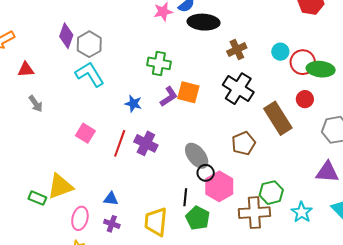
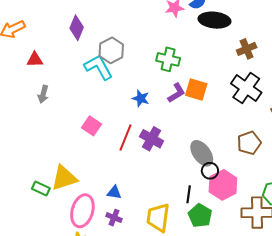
gray hexagon: (89, 44) -> (111, 50), moved
gray arrow: (36, 104) -> (43, 94), turned 48
pink ellipse: (80, 218) -> (82, 211), size x1.4

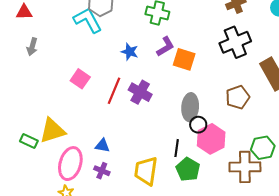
black cross: (246, 88) -> (235, 42), turned 32
orange square: (196, 90) -> (184, 59), moved
gray ellipse: (202, 153) -> (190, 107), turned 40

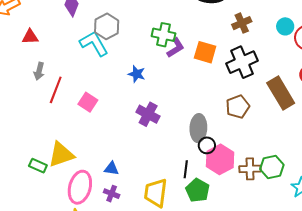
purple L-shape: (165, 47) -> (176, 48), moved
orange square: (184, 59) -> (205, 52), moved
red line: (114, 91) -> (56, 90), moved
brown pentagon: (238, 97) -> (238, 107), moved
brown cross: (245, 167) -> (250, 169), moved, size x0.7

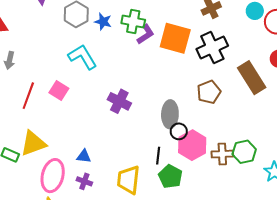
cyan L-shape: (94, 43) -> (83, 57), moved
orange square: (205, 52) -> (175, 38), size x1.4
blue star: (137, 74) -> (103, 22), moved
red line: (56, 90) -> (28, 96), moved

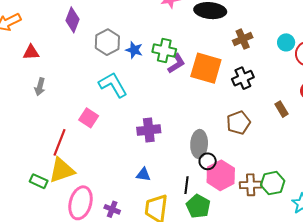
black cross: (212, 47) -> (243, 78), size x0.7
brown rectangle: (252, 78) -> (282, 109), size x0.5
red line: (28, 96) -> (59, 142), moved
purple cross: (119, 101) -> (149, 130), turned -35
blue triangle: (84, 156) -> (143, 175), moved

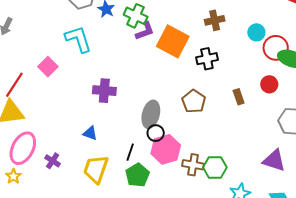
brown pentagon: (238, 123) -> (194, 101), turned -30

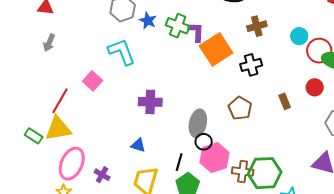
purple L-shape: (145, 31) -> (196, 32), moved, turned -65
orange square: (173, 41) -> (216, 49), turned 32
green hexagon: (215, 167) -> (265, 173), size x1.4

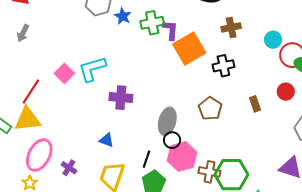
green cross: (178, 26) -> (152, 23), turned -35
cyan L-shape: (122, 52) -> (92, 69), moved, turned -88

